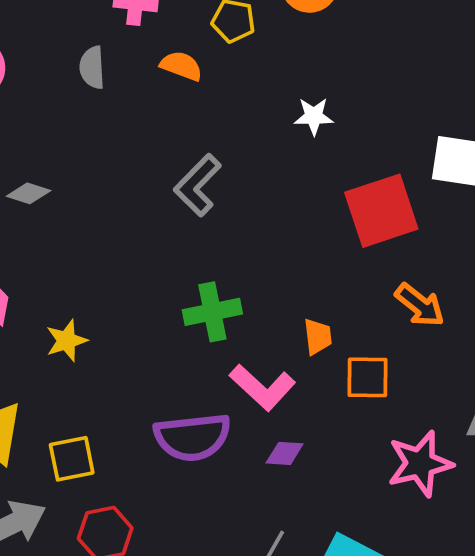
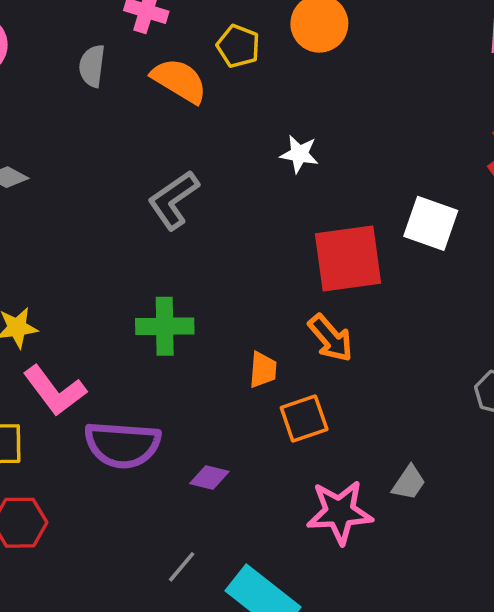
orange semicircle: (181, 66) -> (179, 81), size x1.4
orange arrow: (420, 305) -> (331, 338), moved
orange square: (368, 377) -> (304, 419), turned -30
pink L-shape: (262, 387) -> (55, 391), moved

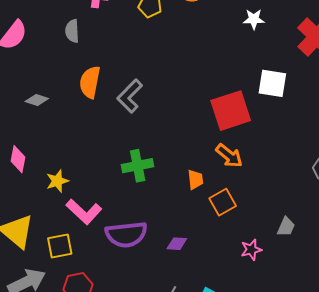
orange semicircle: (179, 81) -> (90, 82), moved, turned -100
white star: (299, 154) -> (254, 19), moved
pink star: (340, 512) -> (251, 250), size x0.6

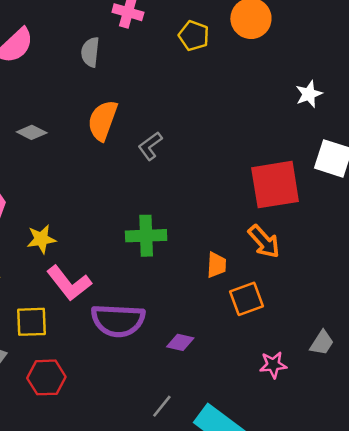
white star: (254, 19) -> (309, 94), moved, turned -30
gray L-shape: (130, 96) -> (150, 146), size x0.7

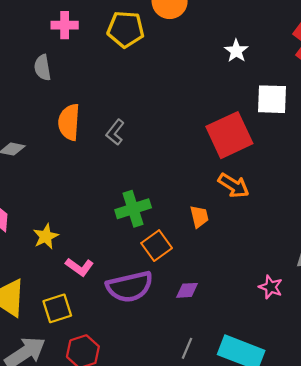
yellow pentagon: (194, 36) -> (126, 29), size x1.4
pink L-shape: (69, 283) -> (80, 267), size x0.7
orange square: (246, 299) -> (157, 246), moved
pink star: (273, 365) -> (271, 287), turned -30

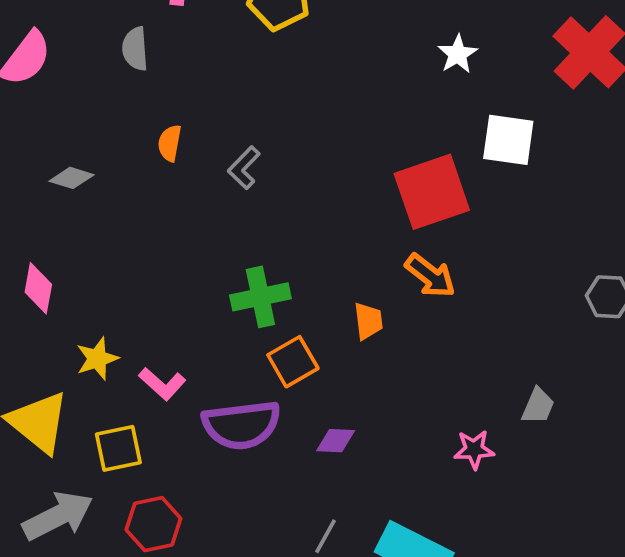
orange semicircle: (69, 122) -> (170, 143), size x0.6
yellow star: (46, 236) -> (97, 359), moved
pink star: (271, 287) -> (474, 450), turned -30

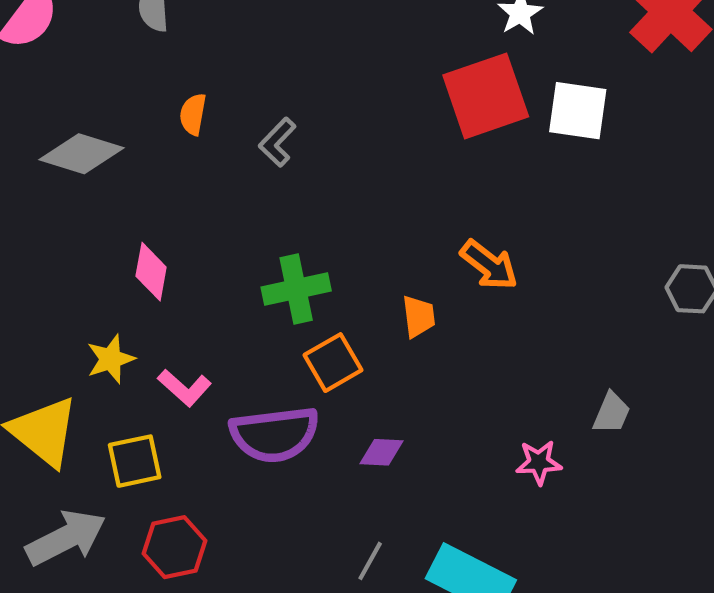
gray diamond: (72, 178) -> (81, 154), size x1.6
red square: (432, 192) -> (486, 96), moved
pink diamond: (38, 288) -> (151, 272), moved

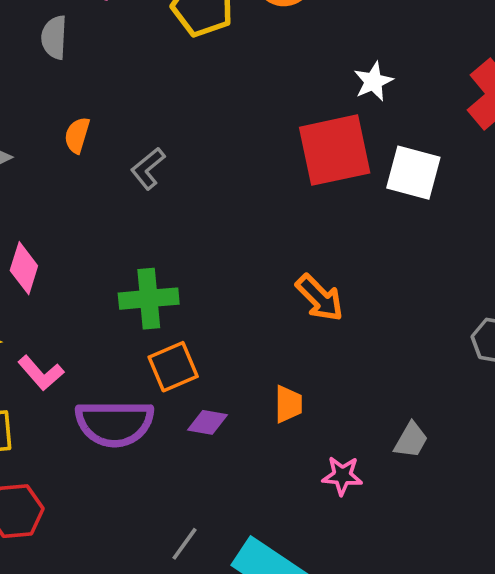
orange trapezoid: (419, 316) -> (288, 404), moved
purple diamond: (382, 452) -> (207, 422), moved

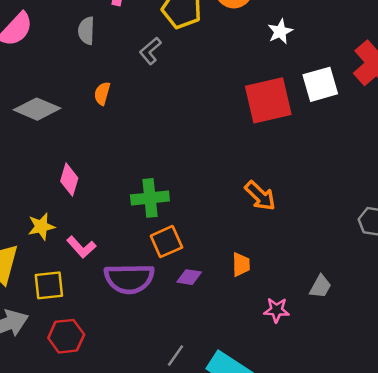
white star: (373, 81) -> (280, 31), moved
gray L-shape: (148, 168) -> (150, 51), moved
white square: (413, 173) -> (320, 84), moved, turned -30

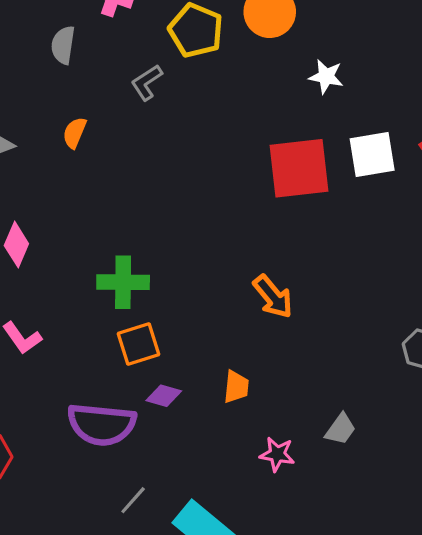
white star: (280, 31) -> (326, 77), turned 30
purple semicircle: (129, 279) -> (102, 424), moved

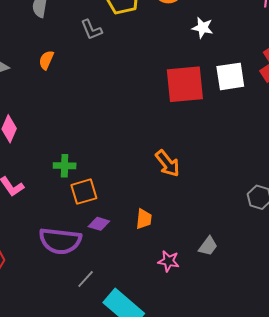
gray L-shape: (147, 82) -> (91, 30), turned -80
green cross: (123, 282) -> (65, 166), moved, size x0.7
gray line: (133, 500) -> (86, 279), moved

